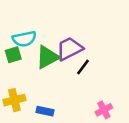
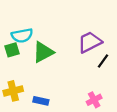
purple trapezoid: (70, 49) -> (90, 42), moved
black line: (83, 67) -> (103, 61), moved

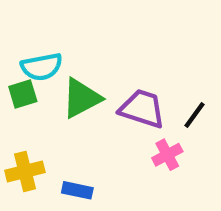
purple trapezoid: (90, 42) -> (142, 109), moved, turned 45
pink cross: (94, 100) -> (167, 155), moved

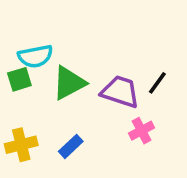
black line: (195, 115) -> (157, 83), moved
blue rectangle: (77, 190) -> (71, 146), moved, turned -55

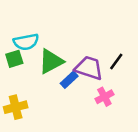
blue rectangle: (71, 146) -> (69, 80), moved

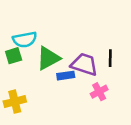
black line: (116, 61) -> (110, 58), turned -35
blue rectangle: (69, 80) -> (66, 76), turned 35

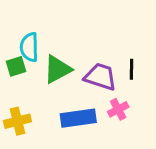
cyan semicircle: (25, 40) -> (29, 47), turned 100
blue rectangle: (66, 76) -> (78, 118), moved, size x1.6

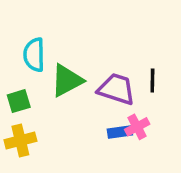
green square: (16, 66) -> (19, 101), moved
blue rectangle: (78, 118) -> (120, 132), moved, size x0.6

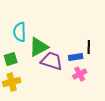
purple trapezoid: (116, 89) -> (52, 61), moved
blue rectangle: (120, 132) -> (76, 57), moved

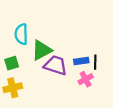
black line: (89, 47) -> (95, 62), moved

